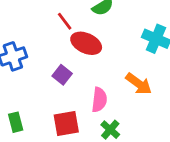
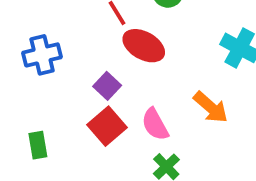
pink semicircle: (99, 100) -> (155, 124), turned 140
red square: (66, 123) -> (107, 126), moved, turned -36

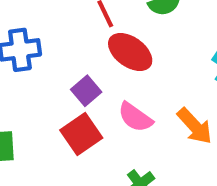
pink semicircle: (155, 124) -> (135, 117), moved, turned -32

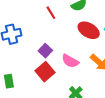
red ellipse: (130, 52) -> (89, 30), moved

